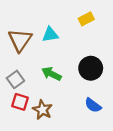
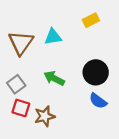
blue semicircle: (93, 105) -> (98, 101), moved
brown star: (42, 110) -> (45, 116), turned 30

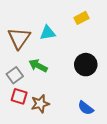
green arrow: (54, 78) -> (38, 66), moved
blue semicircle: (98, 101) -> (86, 108), moved

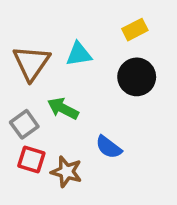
black circle: (86, 65) -> (137, 77), moved
brown star: (40, 104) -> (66, 172), turned 30
blue semicircle: (86, 108) -> (109, 147), moved

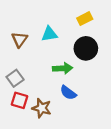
brown triangle: (31, 63) -> (20, 40), size x0.7
green arrow: (63, 109) -> (63, 68), moved, turned 150

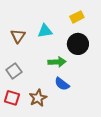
red square: (20, 100) -> (12, 98), moved
brown star: (42, 108) -> (38, 98), turned 30

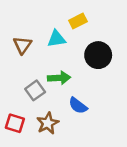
yellow rectangle: (77, 17) -> (78, 21), moved
green arrow: (57, 62) -> (59, 78), moved
gray square: (14, 71) -> (35, 90), moved

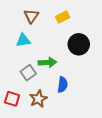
cyan triangle: (57, 39) -> (23, 40), moved
brown triangle: (22, 45) -> (31, 16), moved
blue semicircle: (78, 106) -> (63, 85), turned -119

